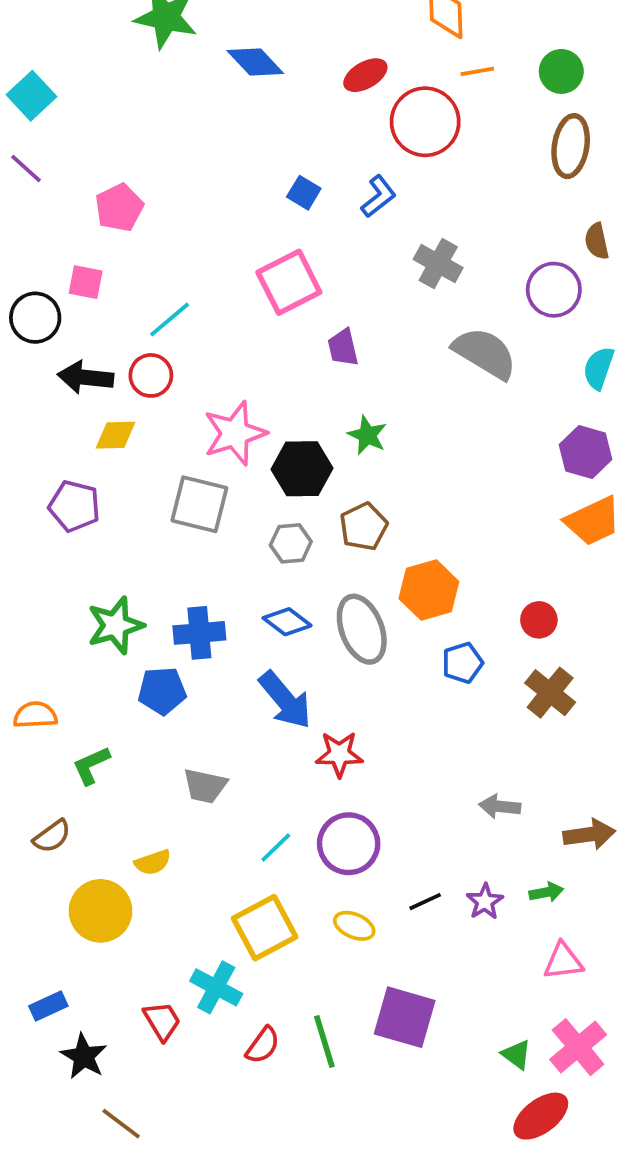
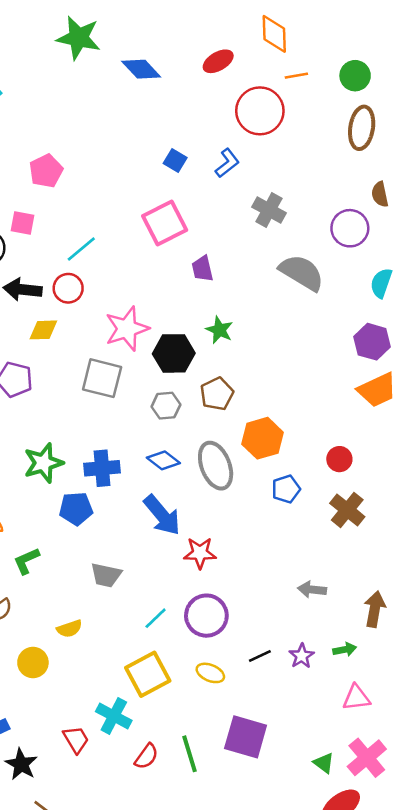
red ellipse: (365, 75) -> (218, 61), moved
brown arrow: (589, 834) -> (375, 609), turned -72
yellow circle: (101, 911) -> (33, 663), size x0.7

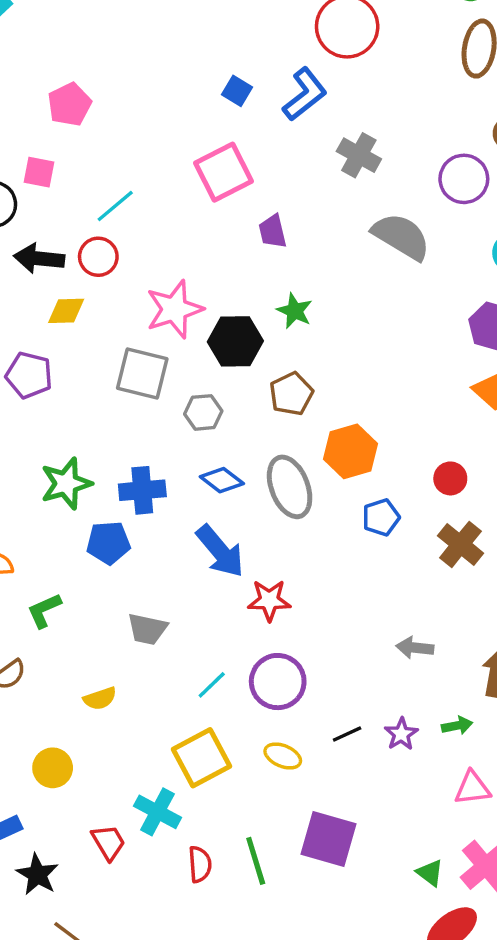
blue L-shape: (227, 163) -> (305, 94), size x1.4
gray hexagon: (166, 406) -> (203, 412), moved
yellow circle: (33, 663) -> (53, 768), moved
red semicircle: (146, 756) -> (200, 864), turned -40

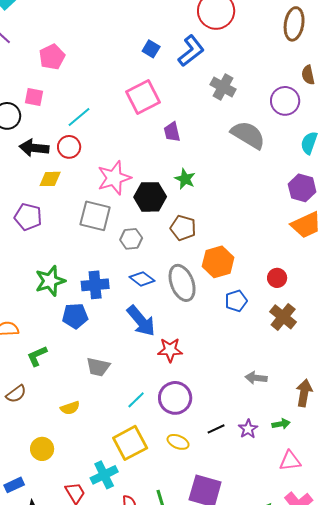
brown pentagon: (291, 394) -> (183, 228), turned -30
cyan cross: (158, 812) -> (104, 475), turned 36

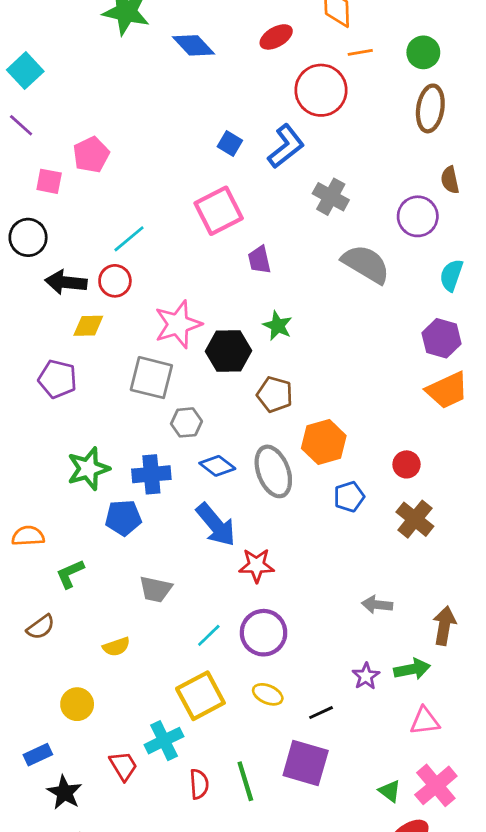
pink square: (34, 97) -> (49, 181), moved
gray hexagon: (131, 239) -> (186, 422), moved
green arrow: (281, 424) -> (412, 669), size x1.4
black line: (216, 429) -> (321, 713), moved

